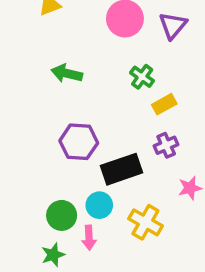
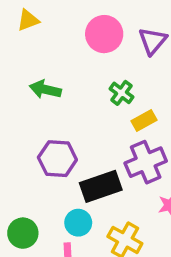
purple cross: (166, 145) -> (146, 162), size x1.6
green circle: (62, 215) -> (23, 233), moved

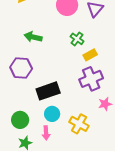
purple hexagon: (57, 159) -> (21, 68), moved
black rectangle: (101, 186) -> (48, 91), moved

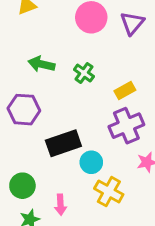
green cross: (77, 39) -> (84, 73), moved
cyan circle: (52, 114) -> (91, 162), moved

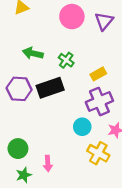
black rectangle: (63, 143) -> (50, 88), moved
cyan circle: (91, 162) -> (82, 127), moved
yellow cross: (109, 192) -> (98, 153), moved

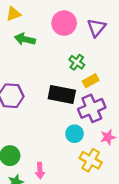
green arrow: (33, 53) -> (25, 39), moved
green cross: (66, 60) -> (77, 62), moved
black rectangle: (50, 88) -> (62, 95), moved, turned 30

